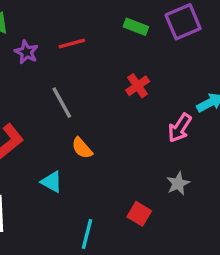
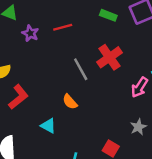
red cross: (138, 86) -> (109, 57), size x1.5
gray line: (62, 103) -> (81, 69), moved

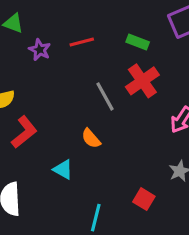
green rectangle: (108, 15) -> (138, 42), moved

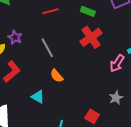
purple star: (40, 50) -> (15, 37), moved
gray line: (105, 96) -> (47, 48), moved

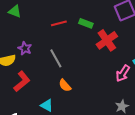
green rectangle: (88, 11) -> (86, 23), moved
red cross: (91, 37) -> (107, 40), moved

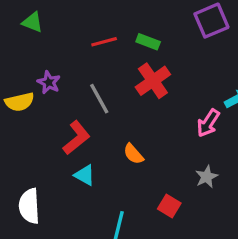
red cross: (107, 40) -> (153, 81), moved
red L-shape: (22, 81) -> (76, 138), moved
orange semicircle: (65, 85) -> (133, 154), moved

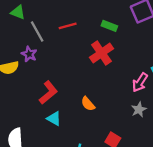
green rectangle: (148, 42) -> (109, 26), moved
gray line: (99, 99) -> (37, 32), moved
gray star: (207, 177) -> (139, 110), moved

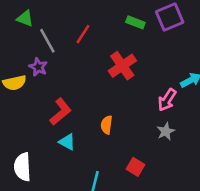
red line: (68, 26) -> (83, 34), turned -42
green rectangle: (109, 26) -> (135, 22), moved
orange semicircle: (88, 104) -> (107, 125), turned 49

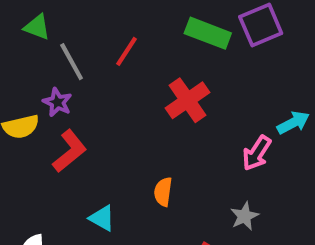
green rectangle: (135, 22) -> (208, 33), size x1.5
red L-shape: (61, 112) -> (70, 151), moved
gray star: (166, 131) -> (244, 216), moved

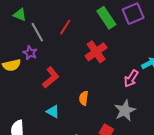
green rectangle: (208, 33) -> (106, 18), turned 35
red L-shape: (70, 151) -> (51, 78), moved
gray star: (244, 216) -> (125, 111), size x1.5

